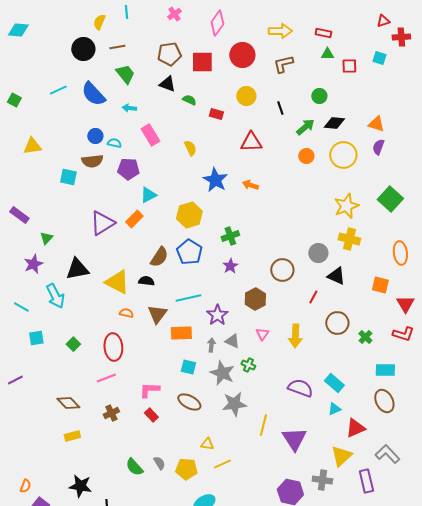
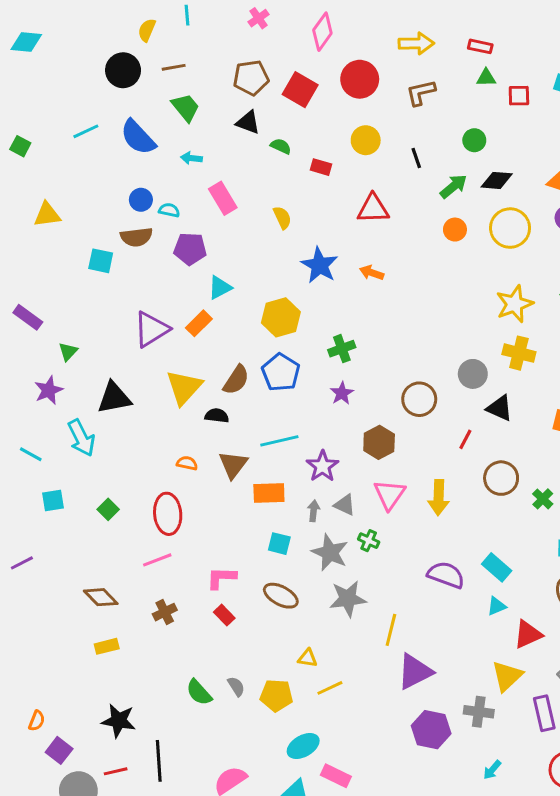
red square: (202, 62) -> (300, 90), turned 30
yellow triangle: (117, 282) -> (184, 387), moved, turned 44
pink triangle: (262, 334) -> (389, 494), size x1.6
purple triangle: (294, 439) -> (415, 672), moved, turned 36

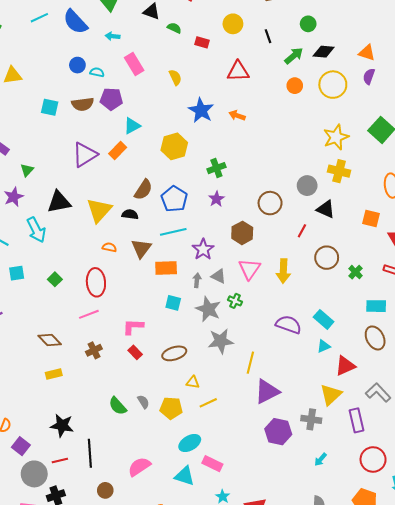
brown semicircle: (136, 237) -> (83, 104), moved
blue pentagon: (281, 372) -> (174, 199), moved
yellow triangle: (184, 387) -> (99, 210), moved
brown ellipse: (281, 596) -> (174, 353), moved, turned -45

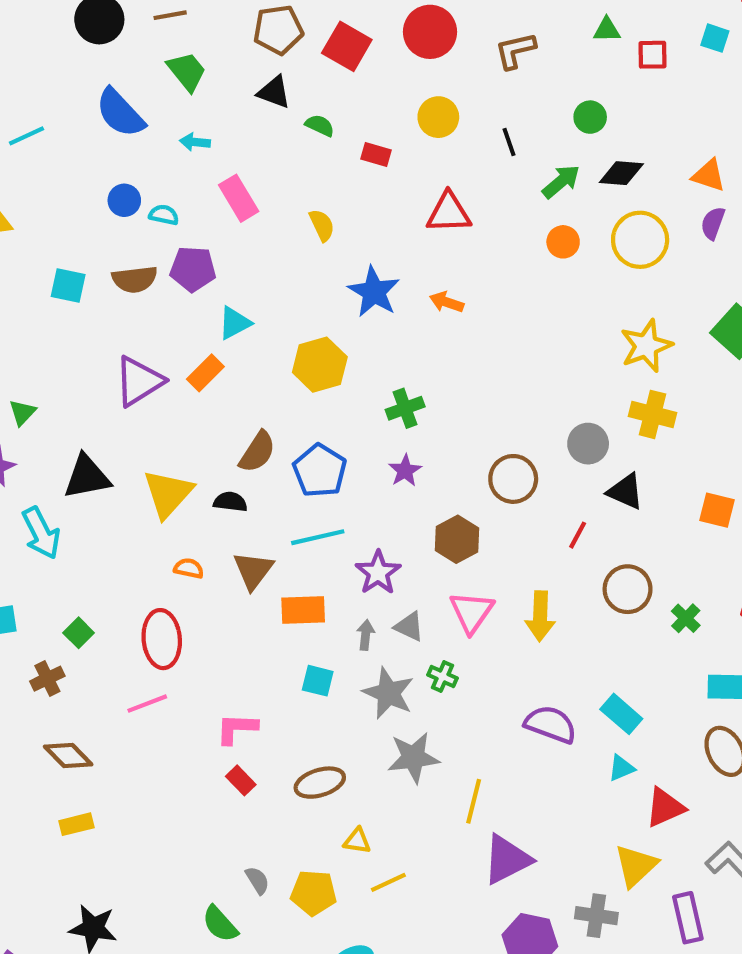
cyan line: (39, 18) -> (27, 136), moved
brown cross: (94, 350) -> (47, 679), moved
green semicircle: (118, 406) -> (220, 924), moved

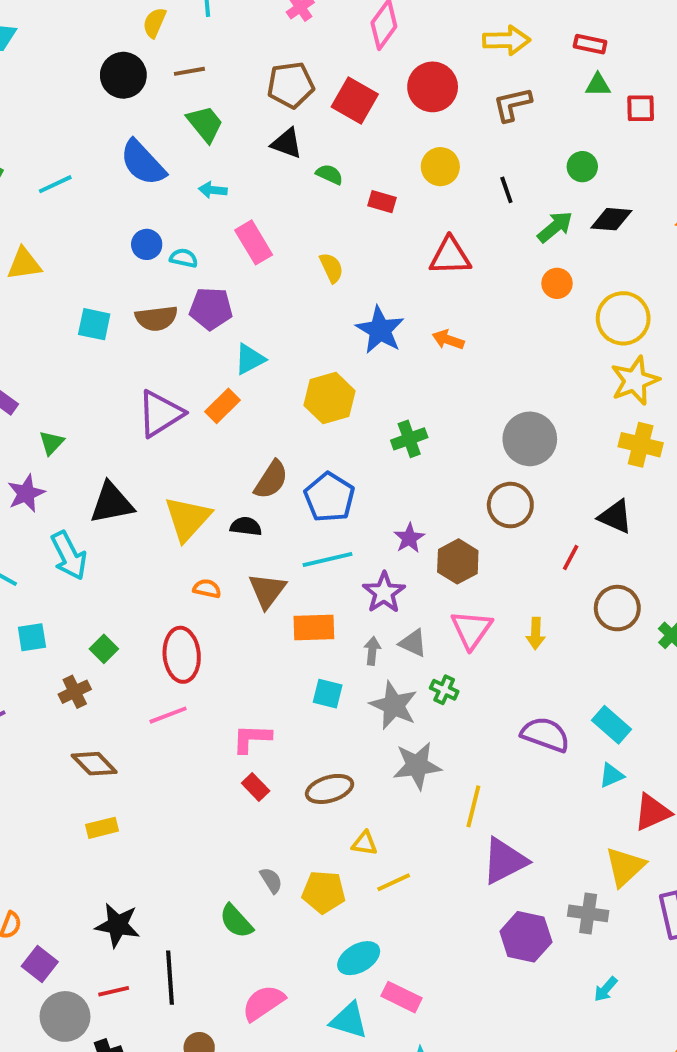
yellow circle: (640, 240) -> (623, 318), moved
gray circle: (588, 444) -> (530, 439), moved, size x1.4
purple star: (405, 471) -> (409, 538), moved
yellow arrow: (540, 616) -> (536, 633), size x0.7

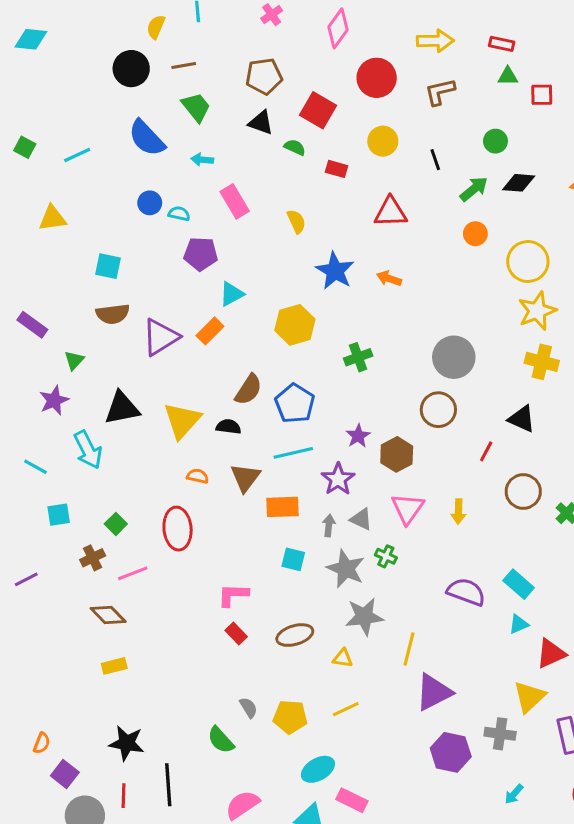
red square: (355, 101) -> (318, 110), moved
brown semicircle: (156, 318) -> (113, 314), moved
pink line: (168, 715) -> (133, 573), moved
yellow triangle: (364, 843) -> (343, 658), moved
red line: (114, 991) -> (123, 796), turned -75

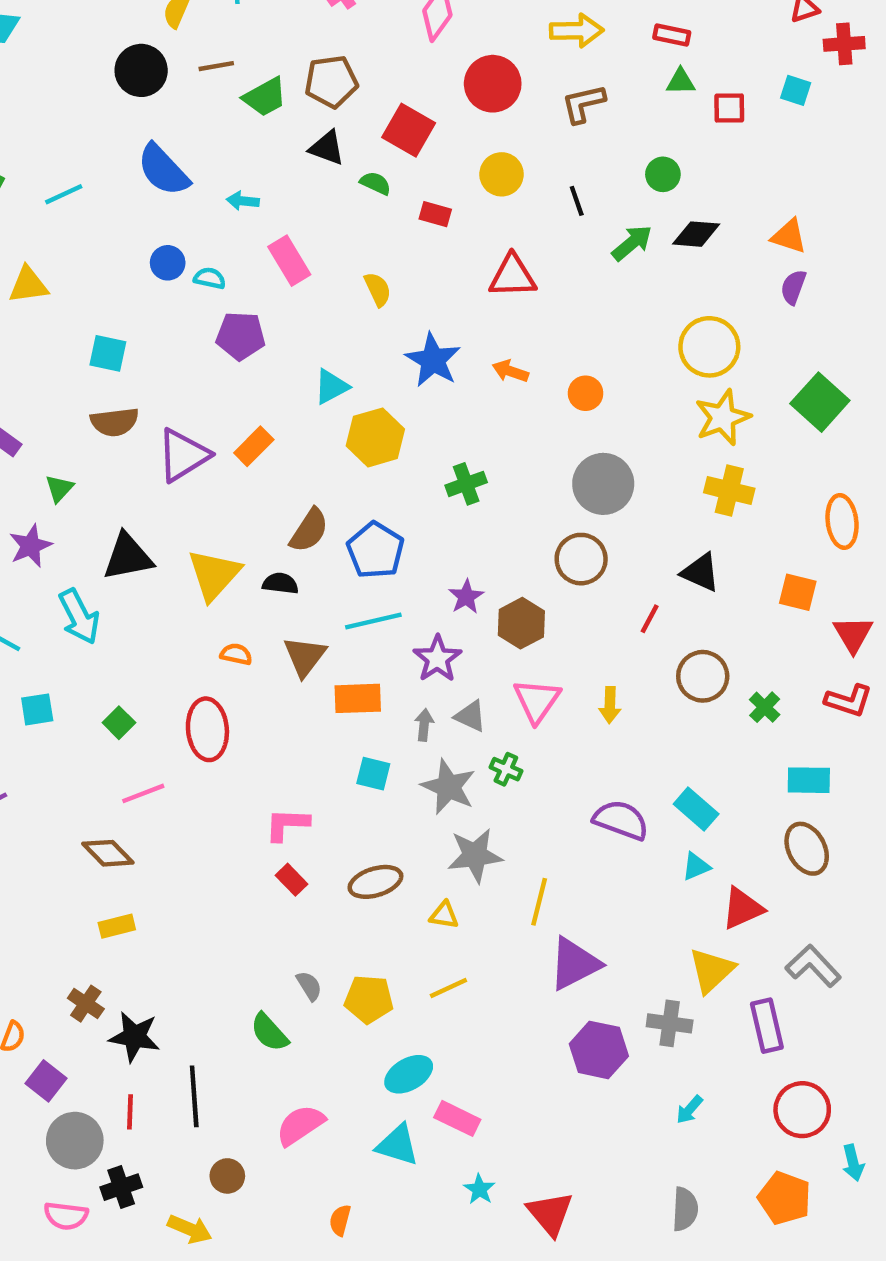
green trapezoid: (196, 107) -> (265, 97), moved, turned 100
orange circle: (475, 234) -> (586, 393), moved
cyan triangle: (232, 294) -> (331, 387), moved
brown cross: (93, 558) -> (86, 1004), moved, turned -30

